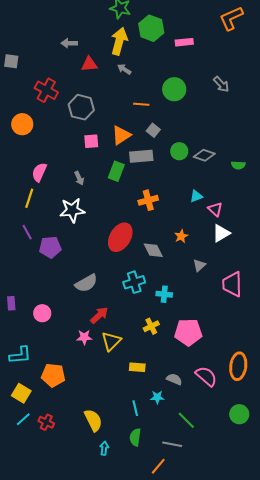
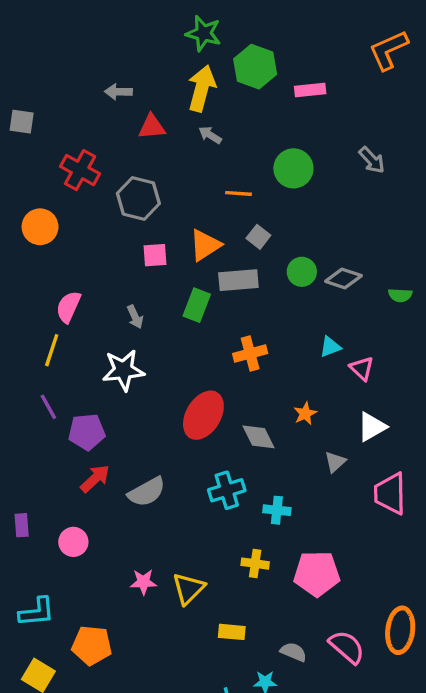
white triangle: (221, 233) -> (372, 427), moved
red arrow: (99, 315) -> (95, 479), moved
yellow cross: (151, 326) -> (255, 564), turned 35

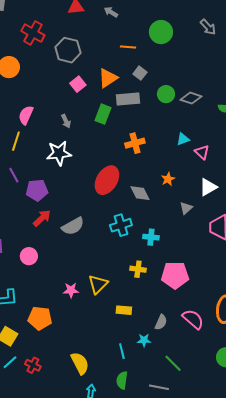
pink square: (155, 255) -> (78, 84), turned -35
pink star: (143, 582) -> (71, 290), moved
gray semicircle: (293, 652) -> (161, 322), turned 91

